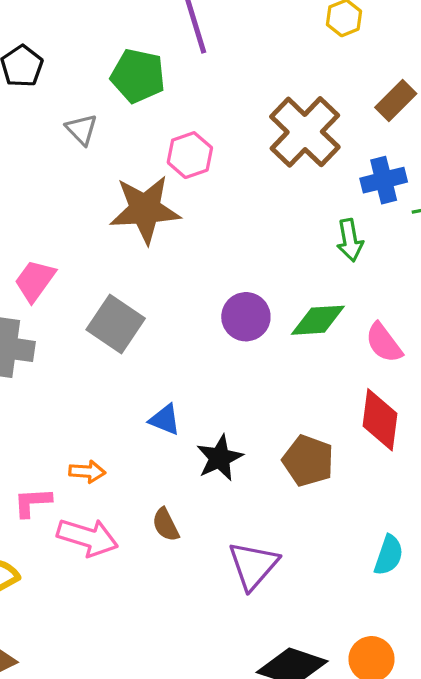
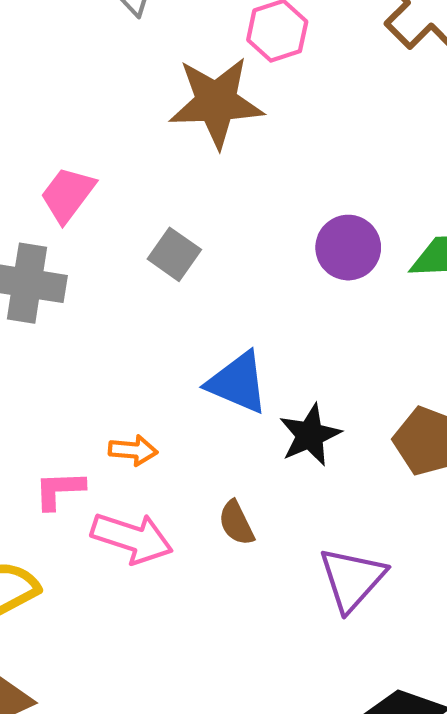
gray square: (116, 324) -> (174, 254), size x0.7
blue triangle: (165, 420) -> (238, 383), size x1.5

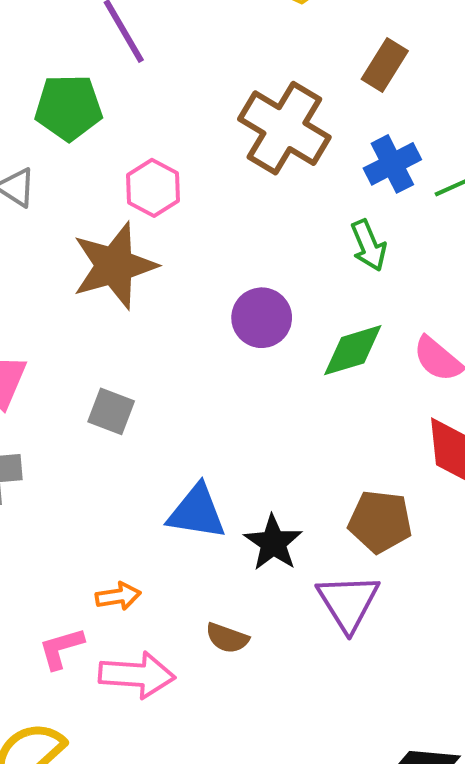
purple circle: (348, 248) -> (262, 318), moved
brown semicircle: (236, 523) -> (227, 638), turned -30
purple triangle: (352, 579) -> (348, 602), moved

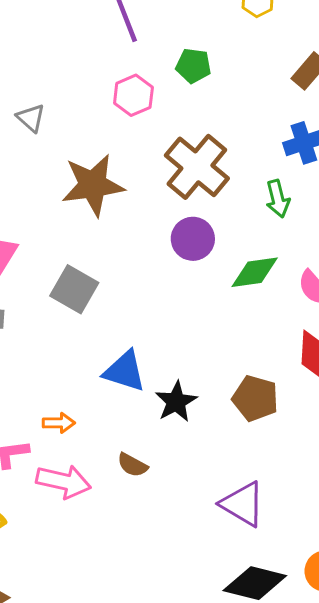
green pentagon: (69, 107) -> (193, 66), moved, size x0.7
brown cross: (284, 128) -> (197, 167), moved
pink hexagon: (153, 188) -> (133, 95), moved
gray square: (111, 411) -> (74, 289), size x1.4
purple triangle: (348, 602) -> (243, 504), moved, turned -36

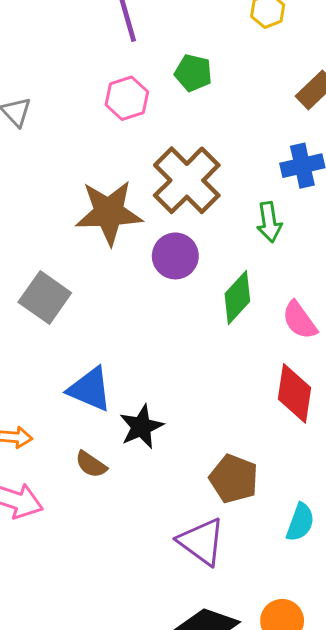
brown star: (93, 185) -> (109, 212), moved
green diamond: (255, 272) -> (237, 298), turned -45
brown pentagon: (255, 398) -> (234, 479), moved
brown semicircle: (132, 465) -> (91, 464), moved

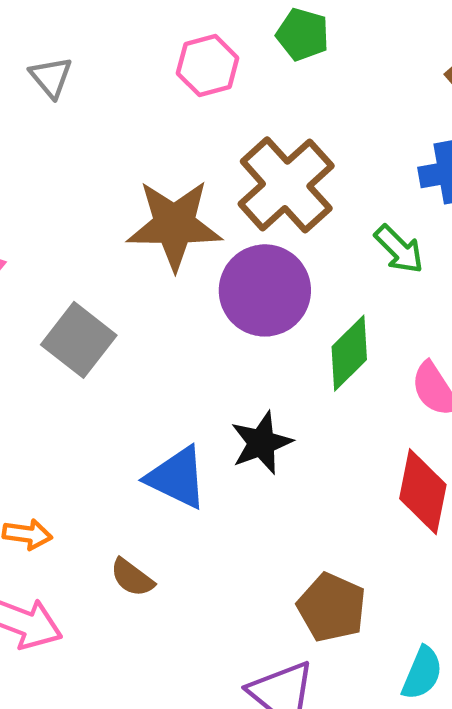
green arrow: (269, 222) -> (399, 249), turned -39
purple circle: (175, 256) -> (265, 290), size x1.4
blue triangle: (90, 389) -> (177, 478), moved
black star: (141, 427) -> (261, 443), moved

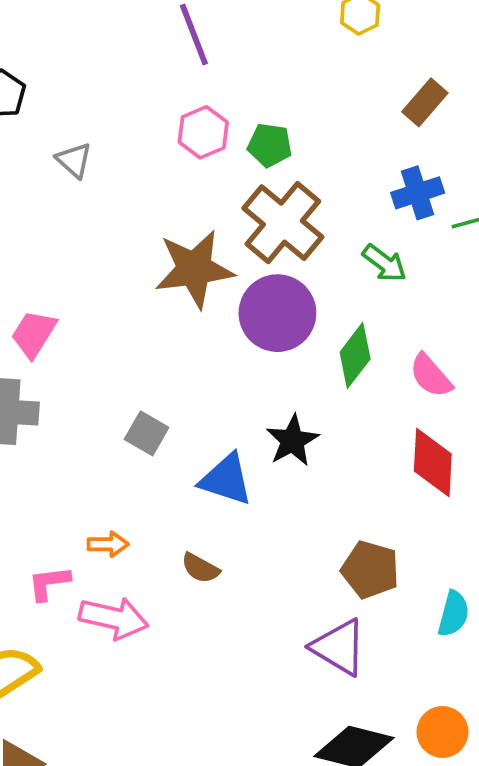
green pentagon: (303, 34) -> (270, 145), moved
gray square: (79, 340) -> (147, 433), moved, size x0.7

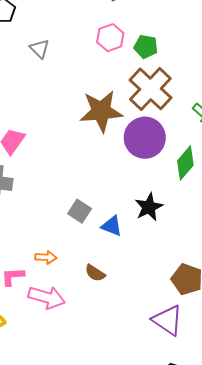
gray square: (147, 433) -> (80, 211), moved
blue triangle: (226, 479) -> (112, 226), size x0.7

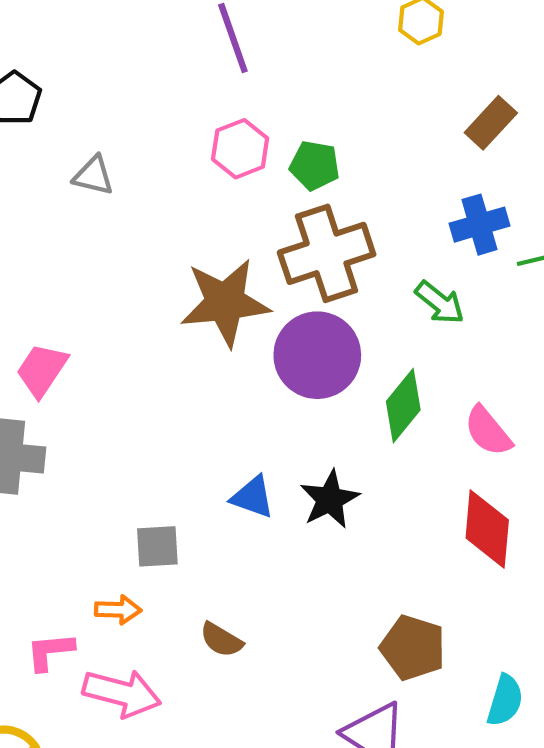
gray triangle: (40, 49) -> (93, 176), turned -30
brown cross: (150, 89) -> (327, 253), turned 30
gray square: (80, 211) -> (157, 546), moved, turned -35
blue triangle: (112, 226) -> (253, 497), moved

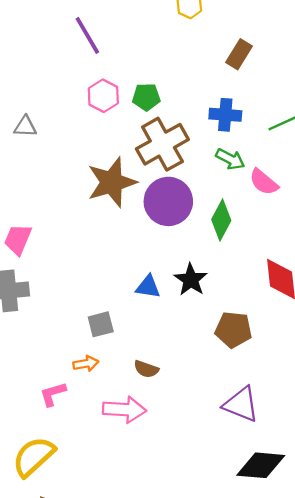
blue cross: (480, 225) -> (225, 115), moved, turned 32
pink semicircle: (488, 431) -> (264, 182), moved
brown pentagon: (413, 648) -> (233, 330), moved
pink arrow: (122, 693) -> (124, 409), moved

